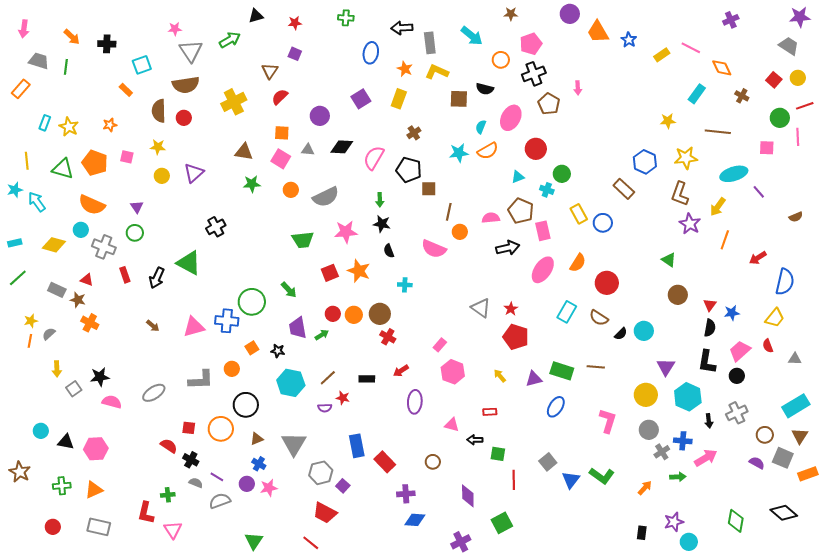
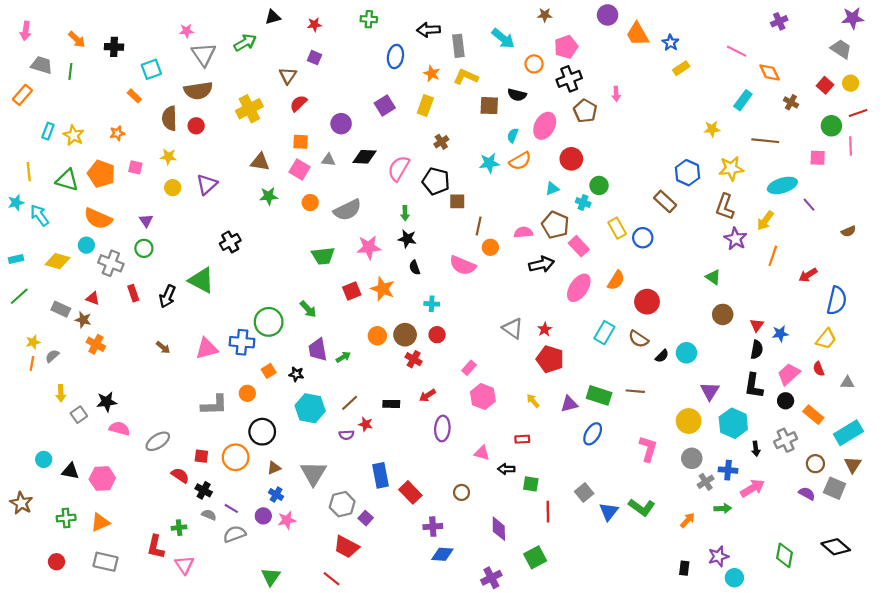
yellow rectangle: (662, 55) -> (681, 68), moved
pink rectangle: (543, 231) -> (579, 246), turned -30
red circle: (333, 314) -> (437, 335), moved
gray ellipse: (154, 393) -> (158, 441), moved
orange rectangle: (808, 474) -> (813, 415), moved, turned 60

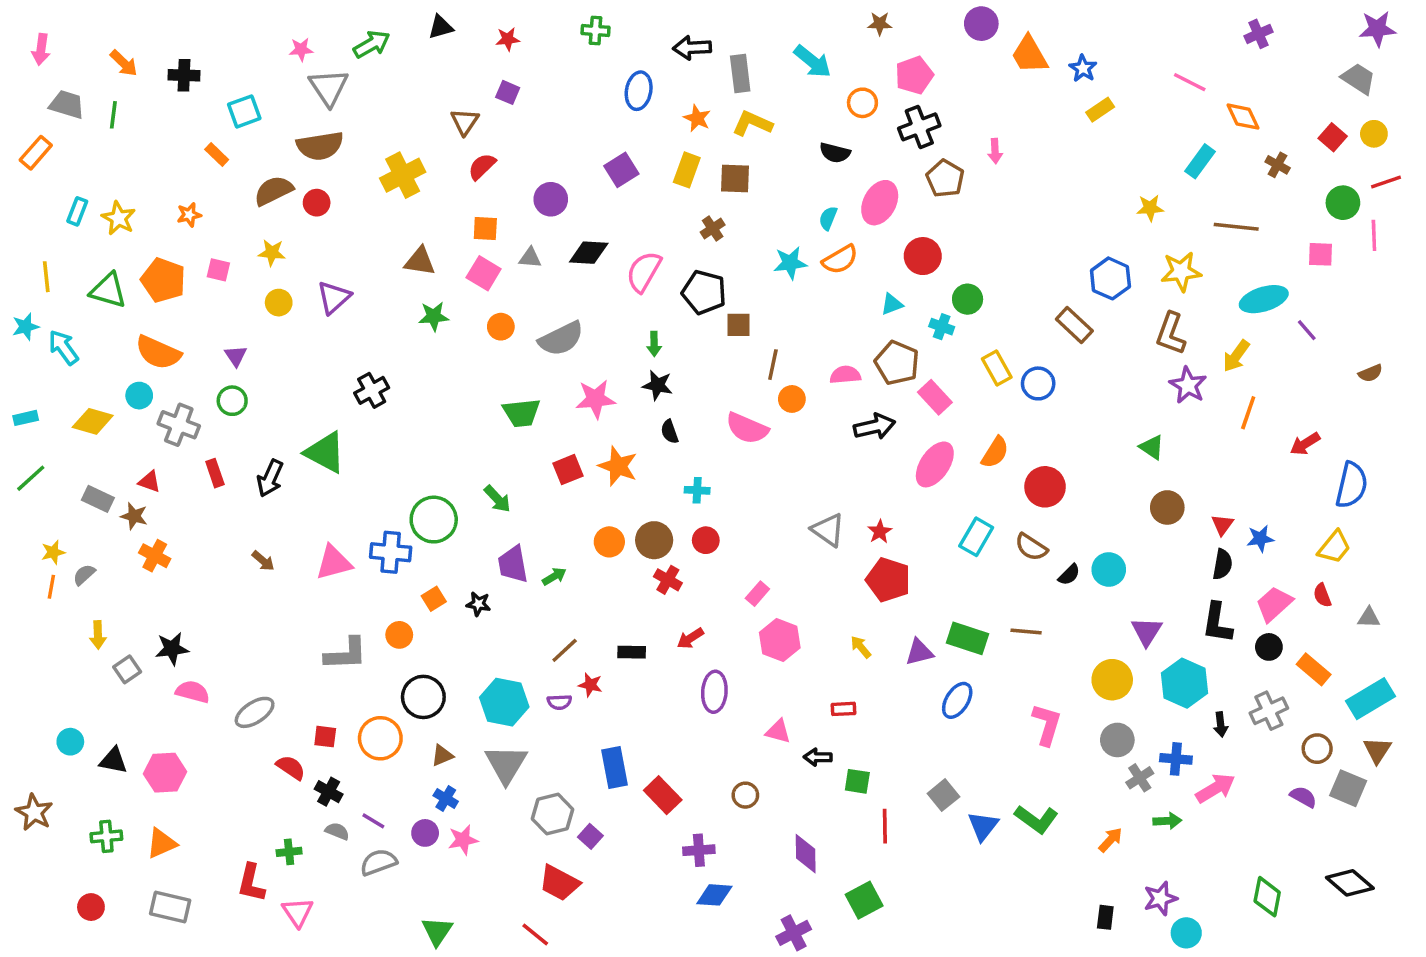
green arrow: (245, 43) -> (372, 44), moved
brown square: (489, 106) -> (735, 179), moved
brown semicircle: (169, 118) -> (274, 191), turned 65
cyan hexagon: (310, 408) -> (504, 702), moved

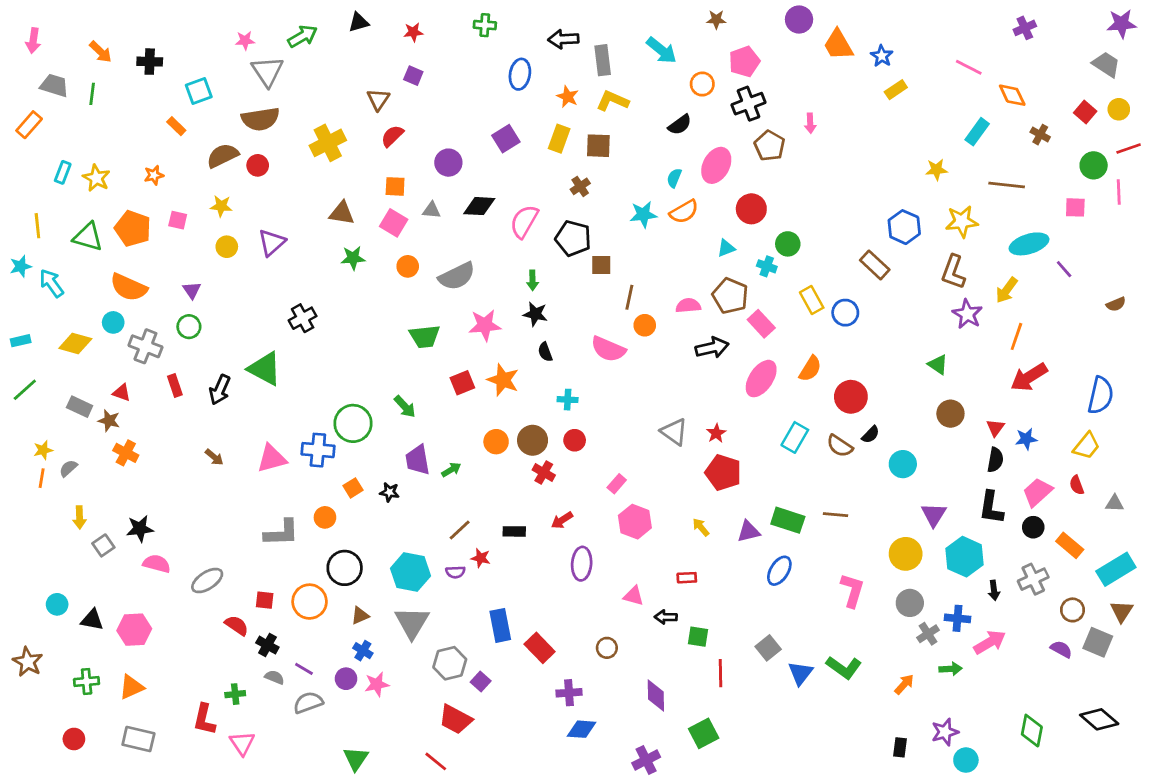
black semicircle: (835, 153) -> (680, 125), turned -50
red arrow: (1305, 444) -> (1029, 377), moved, size x1.5
black semicircle: (1069, 575) -> (871, 435), moved

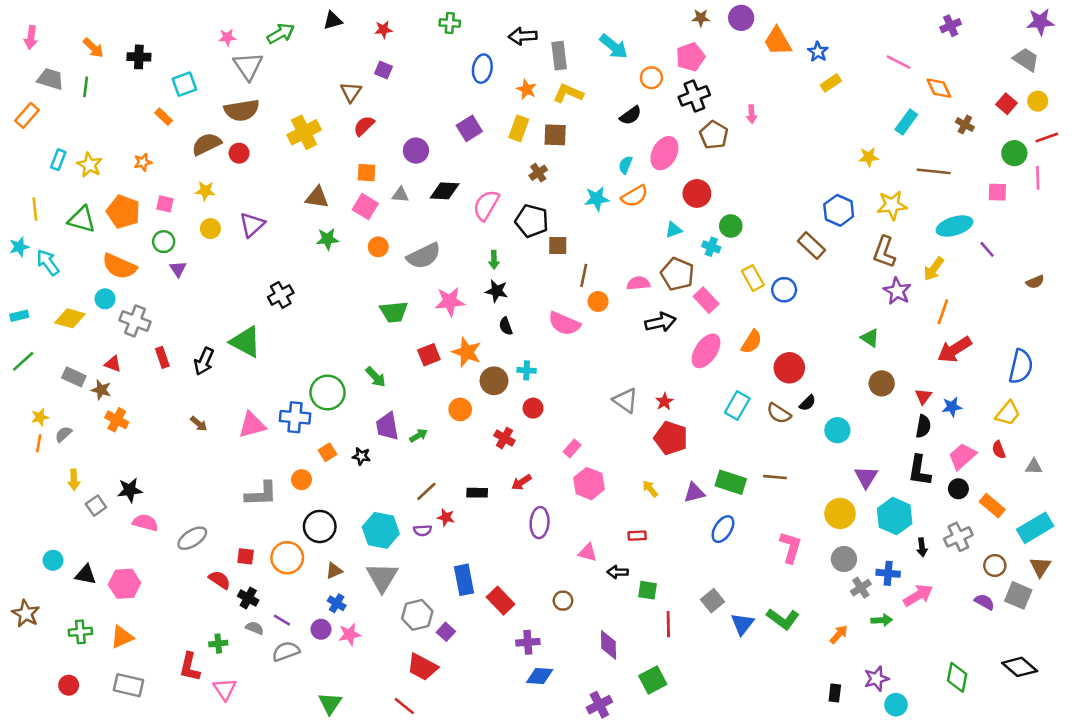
brown star: (716, 20) -> (701, 18), moved
green circle: (189, 327) -> (164, 242), moved
brown circle: (533, 440) -> (494, 381), moved

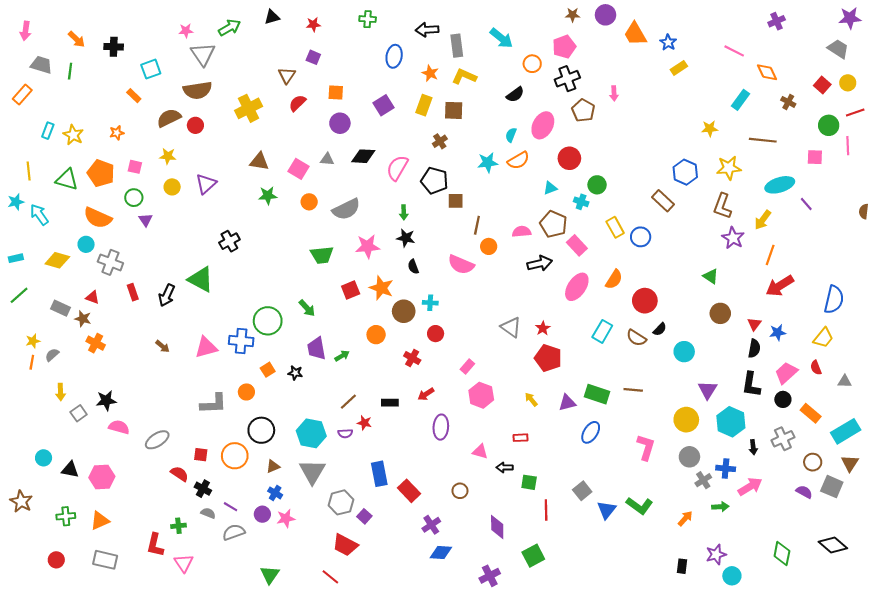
orange square: (367, 173) -> (336, 92), moved
brown semicircle: (1035, 282) -> (864, 211), moved, turned 120
purple cross: (528, 642) -> (431, 525), turned -30

